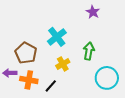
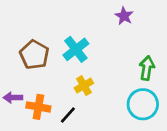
green arrow: (89, 51) -> (147, 68), moved
brown pentagon: (26, 53) -> (34, 55), moved

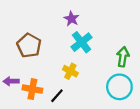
purple star: (124, 16) -> (71, 19), moved
cyan cross: (76, 49) -> (81, 42), moved
yellow cross: (84, 86) -> (70, 71), turned -32

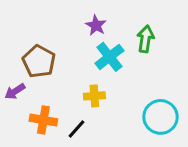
green arrow: (123, 57) -> (145, 39), moved
yellow cross: (70, 71) -> (94, 96), turned -32
purple arrow: (11, 81) -> (15, 91), moved, turned -32

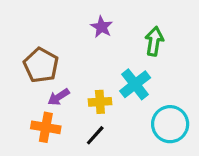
cyan cross: (109, 57) -> (135, 84), moved
purple arrow: (15, 91) -> (59, 97), moved
black line: (76, 129) -> (95, 135), moved

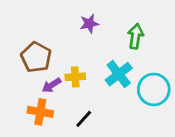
purple star: (102, 27) -> (89, 24), turned 30
yellow cross: (100, 102) -> (75, 77), moved
cyan circle: (170, 124) -> (154, 89), moved

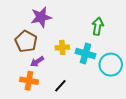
purple star: (89, 24) -> (41, 17), moved, size x1.5
cyan cross: (119, 74) -> (86, 53), turned -36
yellow cross: (75, 77) -> (62, 47), moved

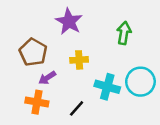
purple star: (41, 17) -> (69, 22), moved, turned -30
cyan cross: (86, 53) -> (107, 87), moved

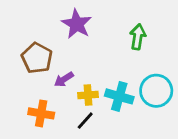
yellow cross: (79, 60) -> (88, 95), moved
purple arrow: (47, 78) -> (64, 79), moved

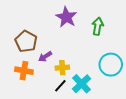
purple star: (77, 24) -> (66, 17), moved
cyan cross: (119, 96) -> (81, 84), moved, turned 30
orange cross: (41, 113) -> (24, 71), moved

